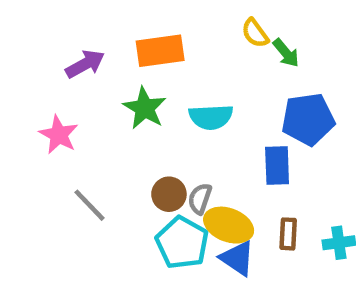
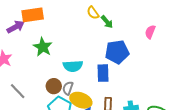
orange rectangle: (160, 51) -> (33, 15), moved
cyan semicircle: (211, 117) -> (73, 66), moved

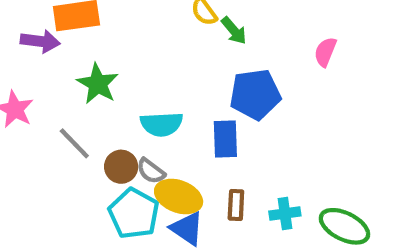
purple arrow: (16, 27) -> (40, 41), turned 36
gray semicircle: (68, 88) -> (151, 171), turned -72
gray line: (18, 91) -> (74, 143), moved

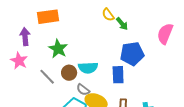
purple arrow: (40, 41) -> (25, 37), moved, turned -102
pink semicircle: (325, 52) -> (165, 34), size x1.5
brown circle: (121, 167) -> (69, 73), moved

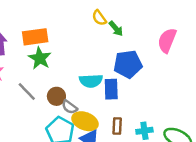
orange rectangle: (48, 17) -> (35, 37), moved
cyan semicircle: (88, 68) -> (91, 81), moved
brown circle: (69, 73) -> (56, 96), moved

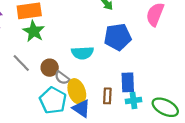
blue rectangle: (111, 89) -> (128, 82), moved
yellow ellipse: (85, 121) -> (77, 91), turned 50

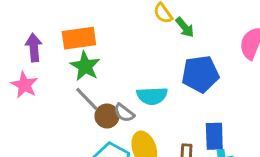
gray line: (21, 63) -> (87, 99), moved
gray semicircle: (62, 78) -> (124, 113), moved

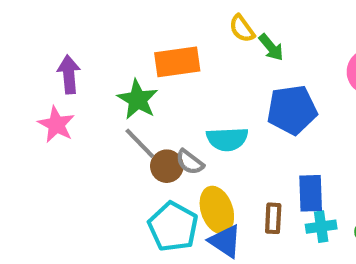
orange rectangle: (79, 38) -> (177, 62), moved

